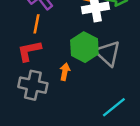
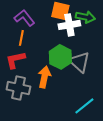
orange arrow: (65, 72) -> (44, 77), size x1.5

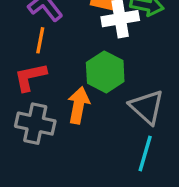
gray triangle: (79, 62) -> (147, 107), moved
cyan line: (84, 106) -> (145, 154), turned -35

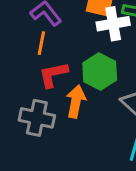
red L-shape: (30, 77) -> (53, 75), moved

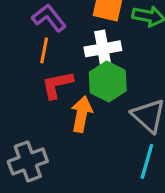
white cross: (113, 24) -> (103, 49), moved
gray cross: (37, 118) -> (28, 161), moved, turned -32

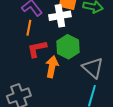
white cross: (103, 49) -> (60, 16), moved

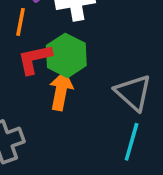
green hexagon: (68, 47) -> (66, 55), moved

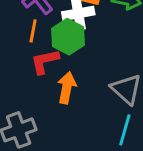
green hexagon: (66, 55) -> (68, 37), moved

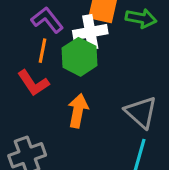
red L-shape: (45, 61) -> (33, 83), moved, turned -112

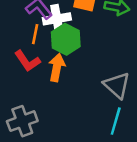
white cross: (90, 32) -> (57, 19), moved
orange arrow: (78, 111) -> (57, 67), moved

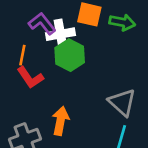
orange line: (35, 34) -> (22, 55), moved
orange arrow: (57, 67) -> (60, 121), moved

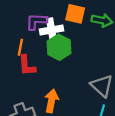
purple L-shape: (42, 24) -> (36, 21), turned -50
red L-shape: (30, 77) -> (27, 65), turned 30

